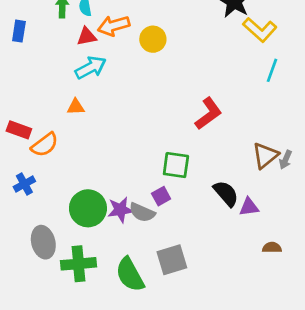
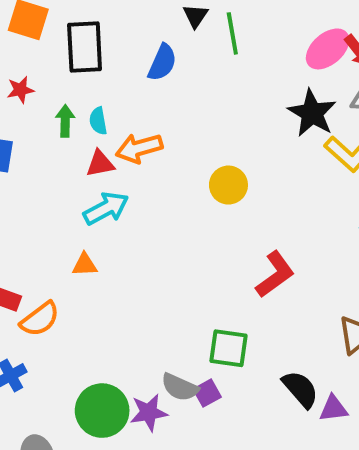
yellow circle: (153, 39) -> (228, 185), moved
gray semicircle: (142, 212) -> (180, 387), moved

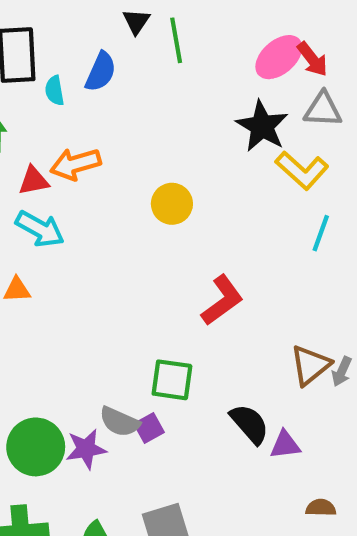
cyan semicircle: (98, 121) -> (55, 91), moved
cyan arrow: (106, 208) -> (40, 229), turned 57

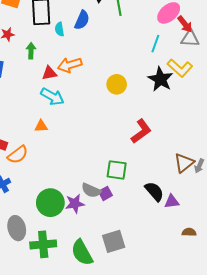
red arrow: (312, 59) -> (185, 24), moved
black star: (262, 126) -> (160, 79), moved
cyan line: (321, 233) -> (155, 44), moved

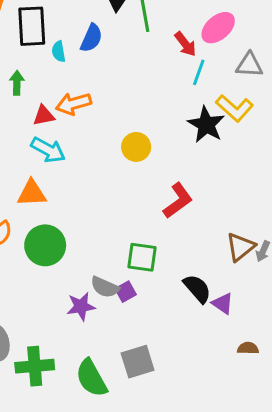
red arrow: (185, 24) -> (185, 44), moved
yellow circle: (117, 84) -> (136, 147), moved
orange triangle: (41, 126) -> (32, 193), size x1.5
purple triangle: (172, 202) -> (223, 303), turned 42
green circle: (50, 203) -> (45, 245), moved

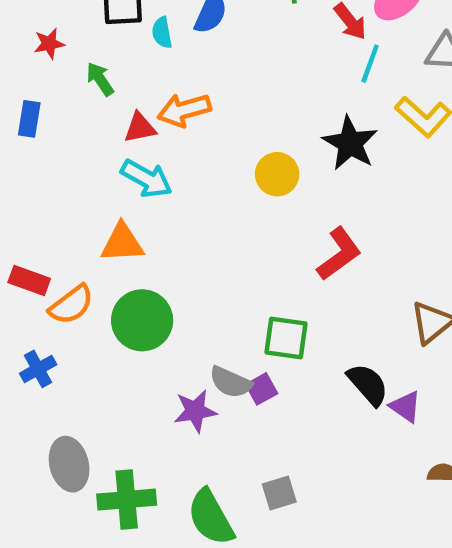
green arrow: (17, 83) -> (100, 79), turned -35
black star: (206, 125) -> (350, 143), moved
gray square: (138, 362) -> (279, 493), size x0.7

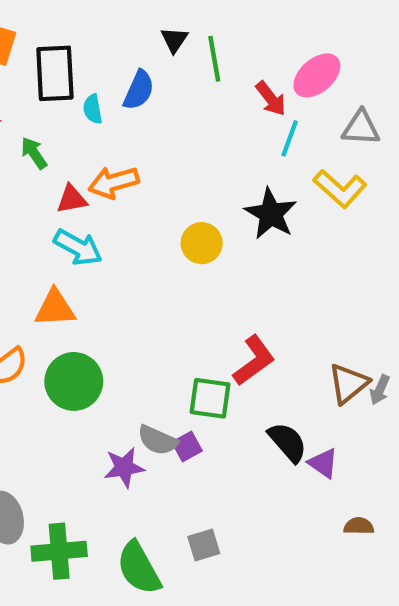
red L-shape: (339, 254) -> (254, 360), moved

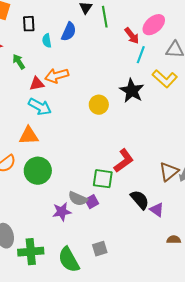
black rectangle: (55, 73) -> (29, 24), size x0.6

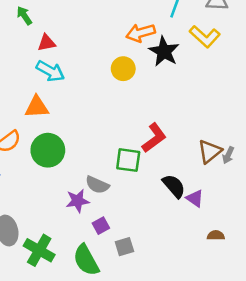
orange arrow: (57, 76) -> (141, 33), moved
purple square: (92, 202) -> (101, 226), moved
green cross: (31, 252) -> (39, 250), turned 35

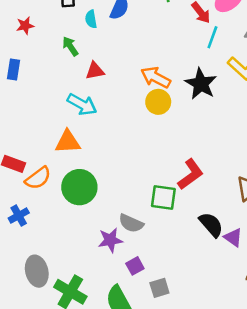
green arrow: (24, 16) -> (70, 46), moved
orange arrow: (141, 33) -> (156, 77), moved, turned 44
red triangle: (47, 43) -> (95, 71), moved

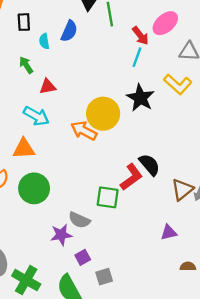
cyan line: (212, 37) -> (137, 57), moved
orange arrow: (156, 77) -> (84, 131), moved
yellow circle: (158, 102) -> (103, 114), size x1.5
black semicircle: (211, 225) -> (149, 165), moved
purple triangle: (233, 238) -> (169, 233), turned -48

